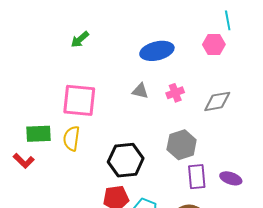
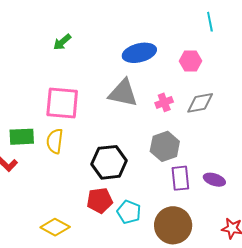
pink hexagon: (214, 44) -> (190, 61), moved
gray triangle: (140, 91) -> (123, 93), size x1.8
pink cross: (175, 93) -> (164, 102), moved

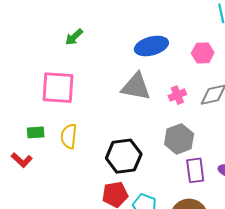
pink square: (62, 103) -> (58, 88), moved
green rectangle: (22, 137) -> (36, 132), size x0.7

